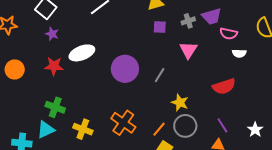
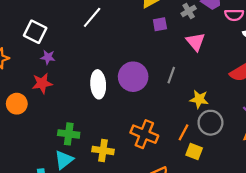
white ellipse: (82, 53) -> (98, 84), moved, turned -60
red star: (54, 66) -> (42, 83), moved

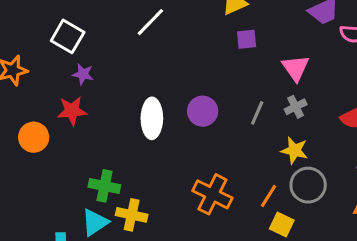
gray cross: (189, 11) -> (296, 107), moved
purple circle: (133, 77) -> (203, 111), size x0.7
yellow cross: (103, 150) -> (132, 215), moved

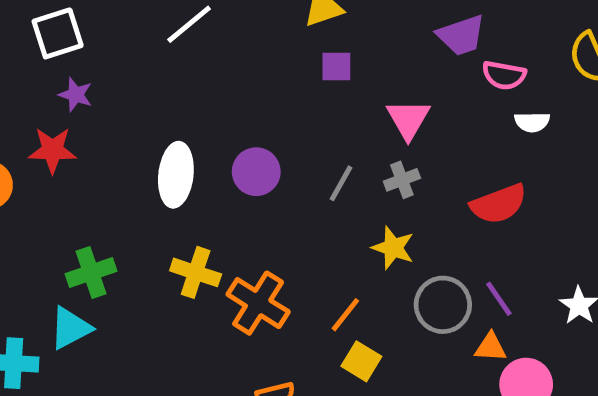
white square: (68, 36) -> (58, 33), turned 36
gray circle: (308, 185) -> (443, 305), moved
green cross: (104, 186) -> (91, 272), turned -36
yellow cross: (132, 215) -> (196, 272), moved

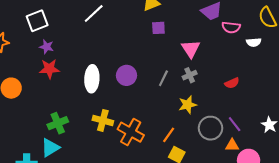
white semicircle: (532, 122) -> (254, 42), moved
red star: (52, 150) -> (49, 69), moved
red semicircle: (499, 204) -> (232, 83), size x0.6
yellow star: (393, 248) -> (188, 105), turned -30

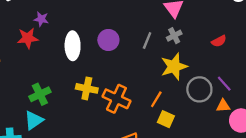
purple star: (47, 47) -> (41, 19), moved
yellow star: (188, 105) -> (174, 67), size x1.4

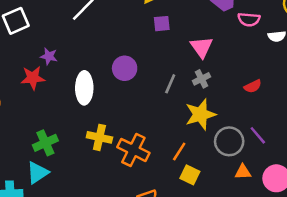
purple circle: (108, 40) -> (125, 68), moved
orange triangle: (223, 106) -> (243, 172), moved

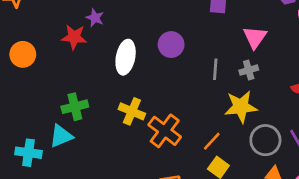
gray line: (170, 84) -> (215, 69), turned -30

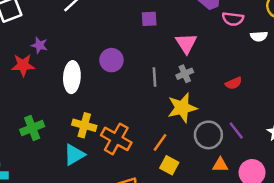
cyan triangle: (61, 136) -> (74, 155), moved

